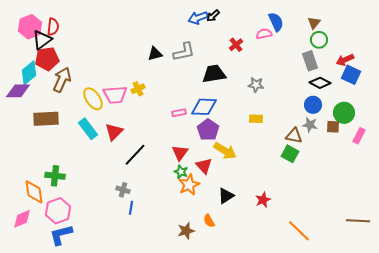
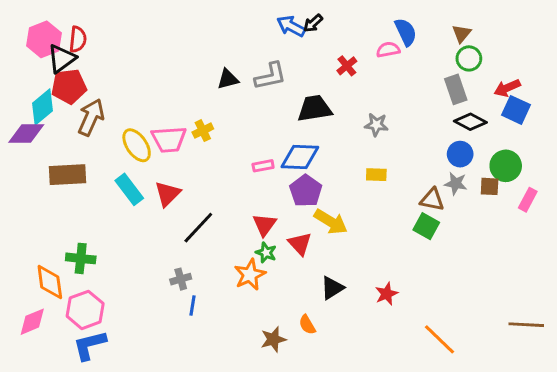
blue arrow: (198, 18) -> (291, 26), turned 48
orange star: (189, 185) -> (250, 275), moved
gray cross: (123, 190) -> (181, 279), turned -32

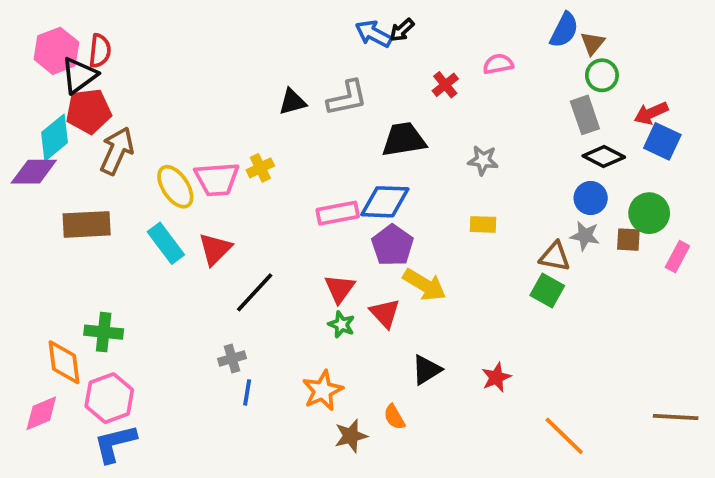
blue semicircle: (406, 32) -> (564, 30), moved, turned 52
pink rectangle: (263, 166) -> (338, 213), size x1.5
orange star: (250, 275) -> (323, 391), moved

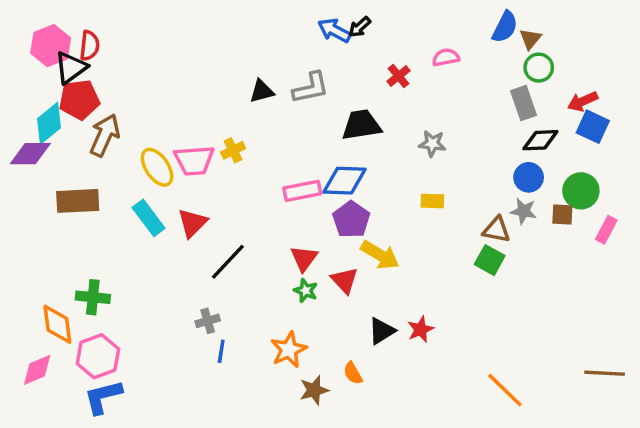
black diamond: (604, 156) -> (540, 140), turned -30
red star: (496, 377) -> (420, 329), moved

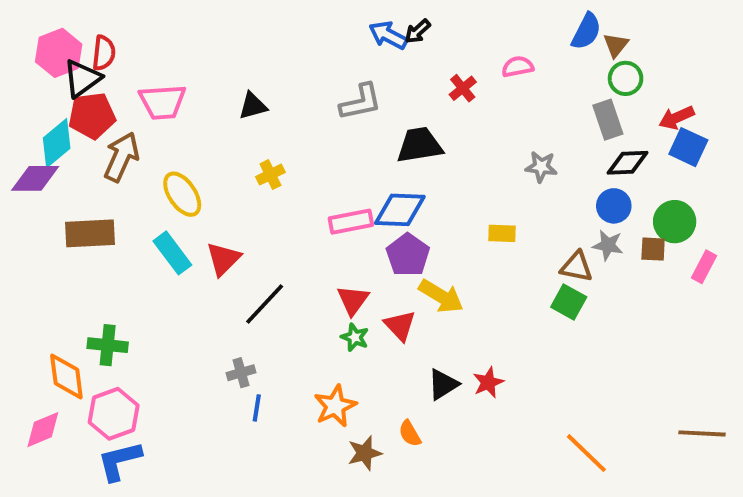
black triangle: (262, 91) -> (253, 106), moved
gray star: (432, 144) -> (541, 167), moved
pink trapezoid: (194, 160) -> (163, 102), moved

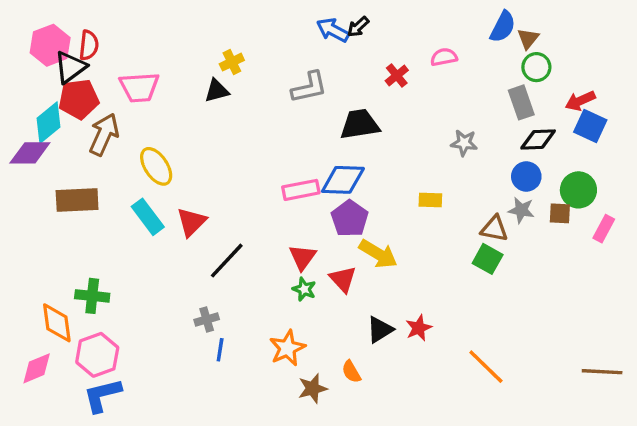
yellow cross: (270, 175) -> (232, 62), moved
orange line: (586, 453) -> (486, 367), moved

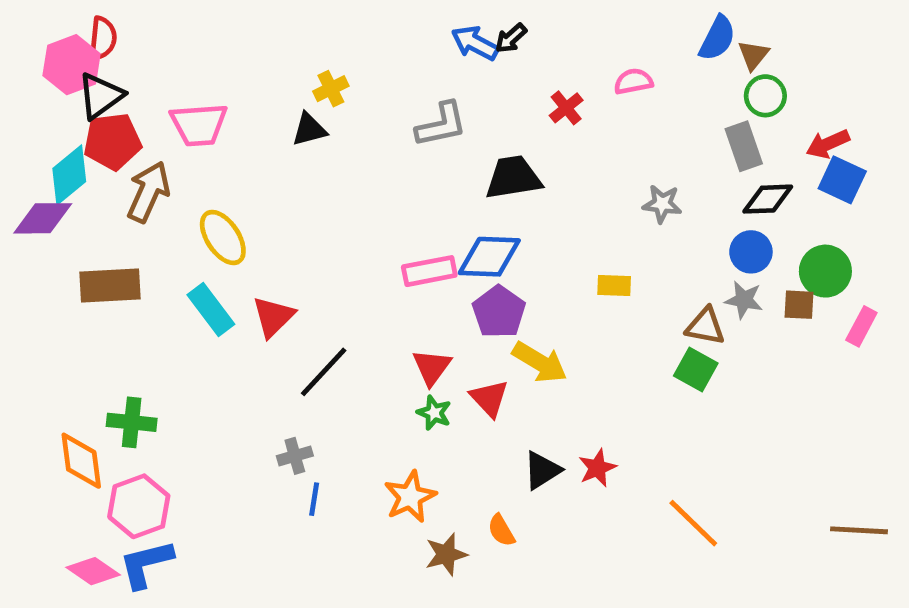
red semicircle: (89, 45) -> (103, 38), moved
pink diamond: (37, 368) -> (93, 571), moved, turned 57

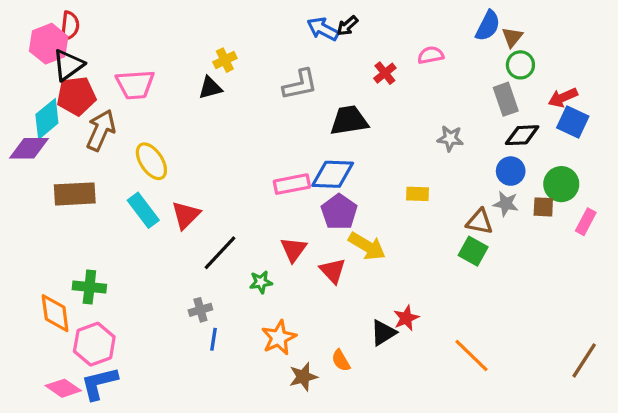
green star: (434, 413) -> (261, 282), moved, turned -30
black triangle: (542, 470) -> (383, 333), moved
brown line: (859, 530) -> (584, 360), turned -60

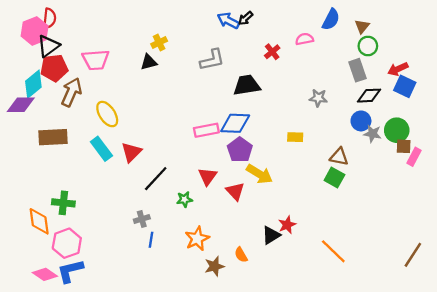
blue semicircle: (488, 26) -> (331, 19), moved
gray star: (506, 204) -> (372, 134), moved
brown square: (543, 207) -> (404, 146), moved

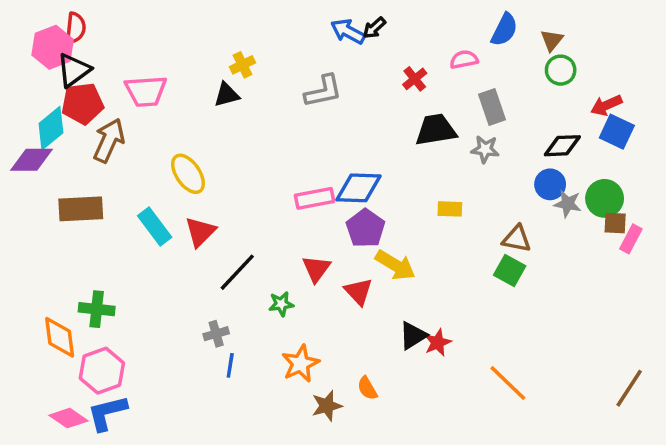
gray rectangle: (357, 70) -> (492, 107), moved
black trapezoid: (247, 85) -> (436, 130), moved
yellow ellipse: (107, 114) -> (188, 174), moved
black triangle: (271, 235) -> (413, 335), moved

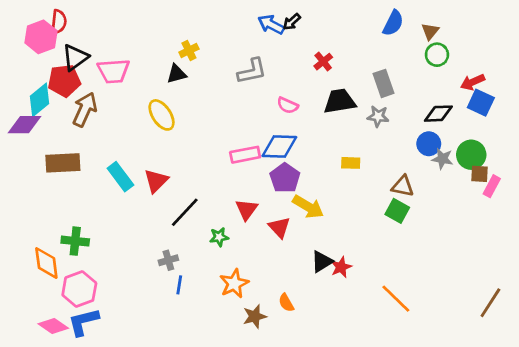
pink semicircle: (464, 60) -> (288, 105), moved, turned -145
black triangle: (74, 70) -> (75, 57), moved
yellow ellipse: (188, 174) -> (162, 115), moved

